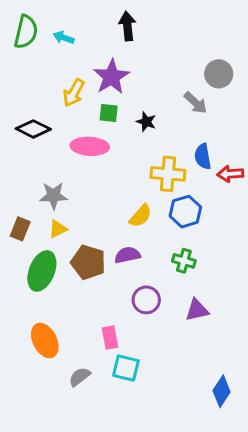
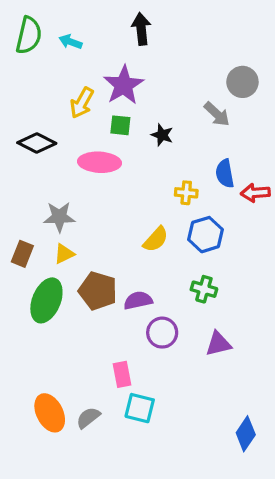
yellow cross: (168, 174) -> (186, 193), size x0.6
purple semicircle: (127, 255) -> (138, 300), moved
orange ellipse: (45, 341) -> (50, 413), moved

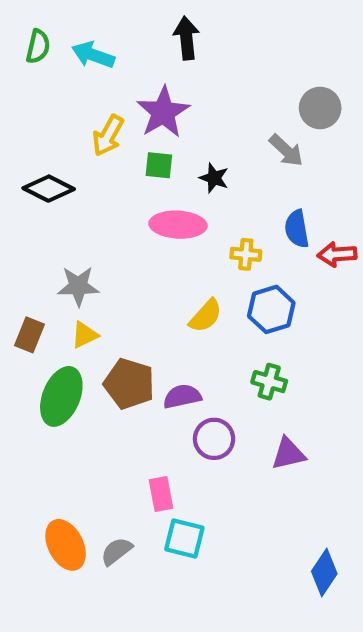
green semicircle: (29, 35) -> (38, 46), size x0.7
cyan arrow: (71, 42) -> (93, 55), size x1.4
pink ellipse: (99, 162) -> (178, 225), moved

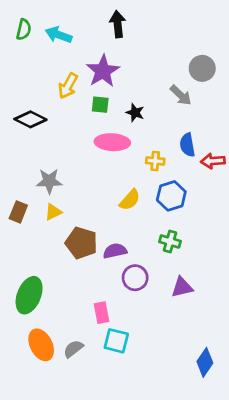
green ellipse: (61, 396) -> (29, 295), moved

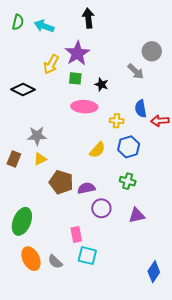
gray semicircle: (73, 349) -> (55, 262), turned -98

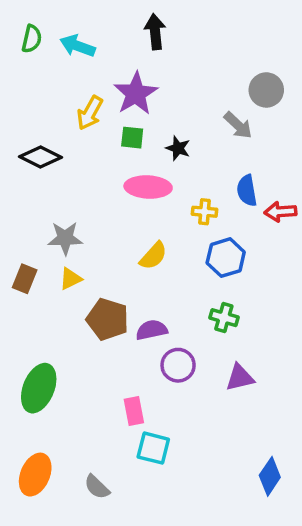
yellow semicircle: (97, 150) -> (153, 256), moved
orange ellipse: (31, 259) -> (35, 475), moved, turned 50
gray semicircle: (55, 262) -> (97, 487), moved

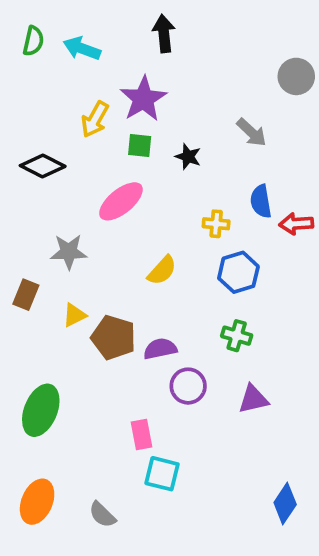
gray circle: (266, 90) -> (296, 76), moved
pink ellipse: (148, 187) -> (121, 201), moved, turned -42
yellow triangle: (70, 279) -> (74, 315), moved

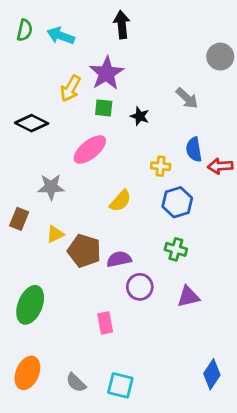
cyan square: (162, 474) -> (120, 385), moved

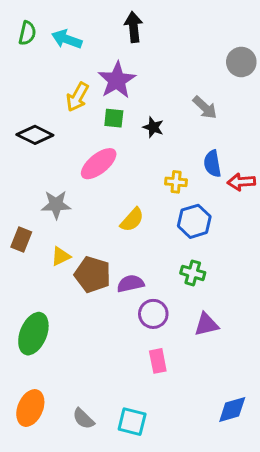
pink rectangle: (105, 323) -> (158, 361), moved
blue diamond: (212, 374) -> (232, 410), turned 40

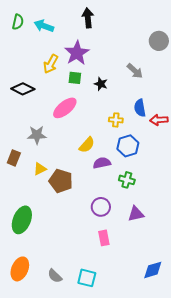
purple semicircle: (131, 284) -> (102, 163), moved

